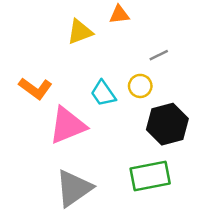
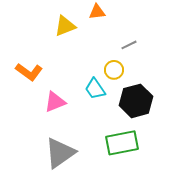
cyan trapezoid: (103, 93) -> (95, 89), moved
pink triangle: (68, 125) -> (55, 102), size x0.7

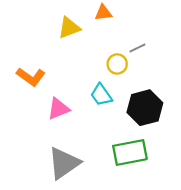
yellow circle: (114, 70) -> (117, 64), moved

